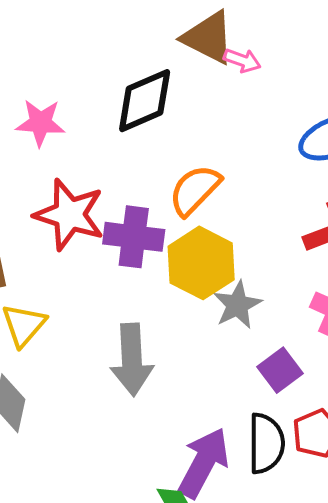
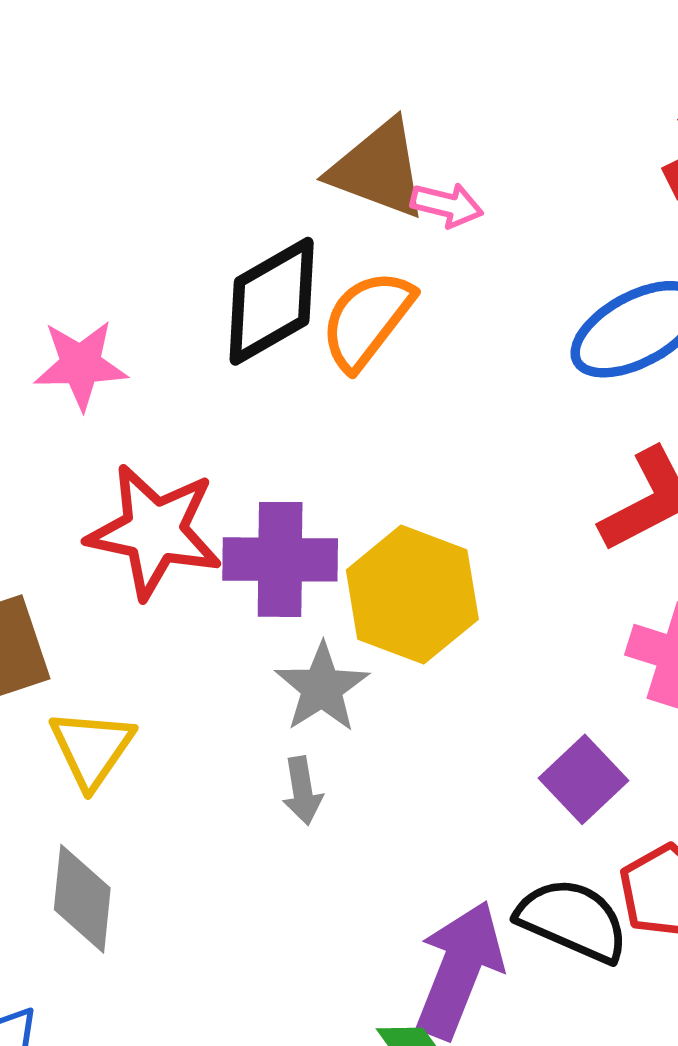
orange semicircle: (195, 190) -> (367, 320), moved
gray star: (237, 305) -> (322, 688), moved
gray arrow: (132, 360) -> (302, 791), size x0.5
black semicircle: (266, 443) -> (573, 920), turned -60

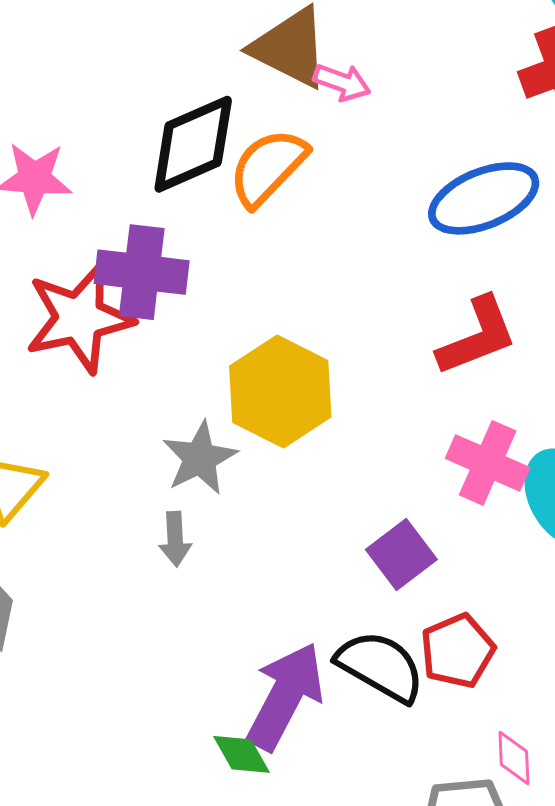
red star: (154, 531) -> (79, 318), turned -30
purple cross: (280, 559) -> (142, 272), moved

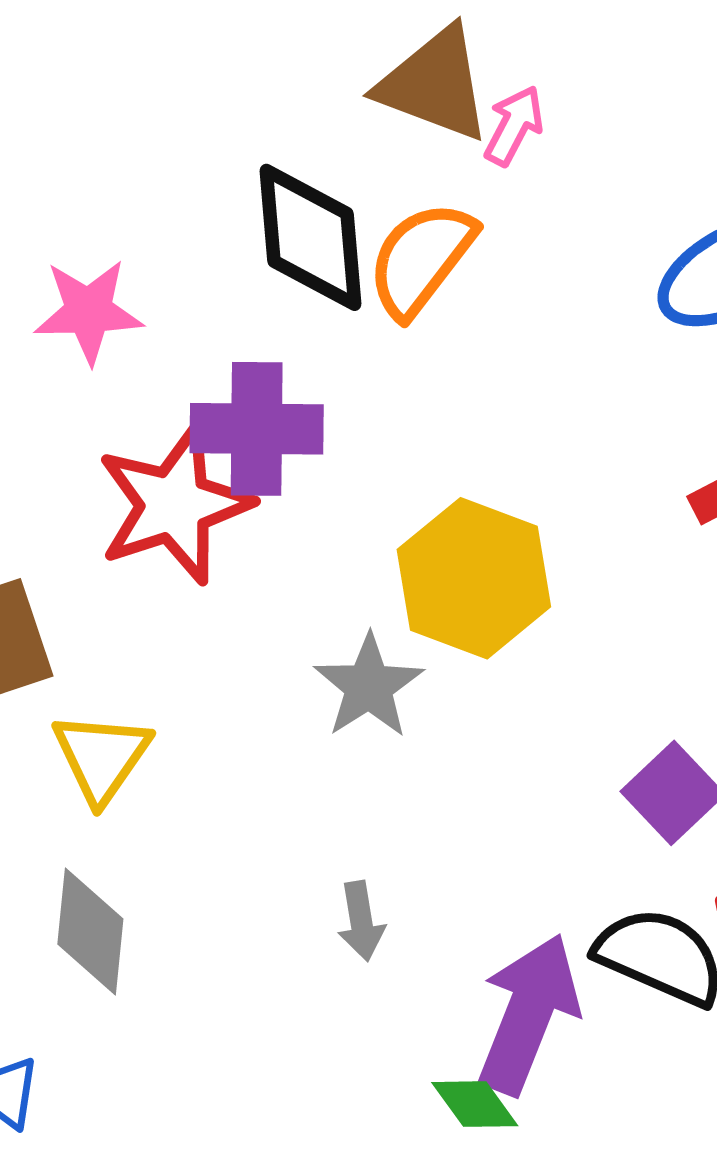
pink arrow: (342, 82) -> (514, 126), turned -76
black diamond: (193, 144) -> (310, 237), turned -65
gray arrow: (175, 539) -> (361, 921), moved

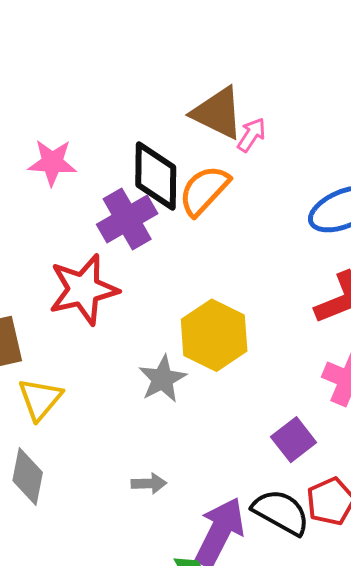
pink star: (88, 311) -> (52, 162), moved
purple cross: (257, 429) -> (127, 219), moved, turned -36
gray arrow: (361, 921) -> (149, 483), turned -88

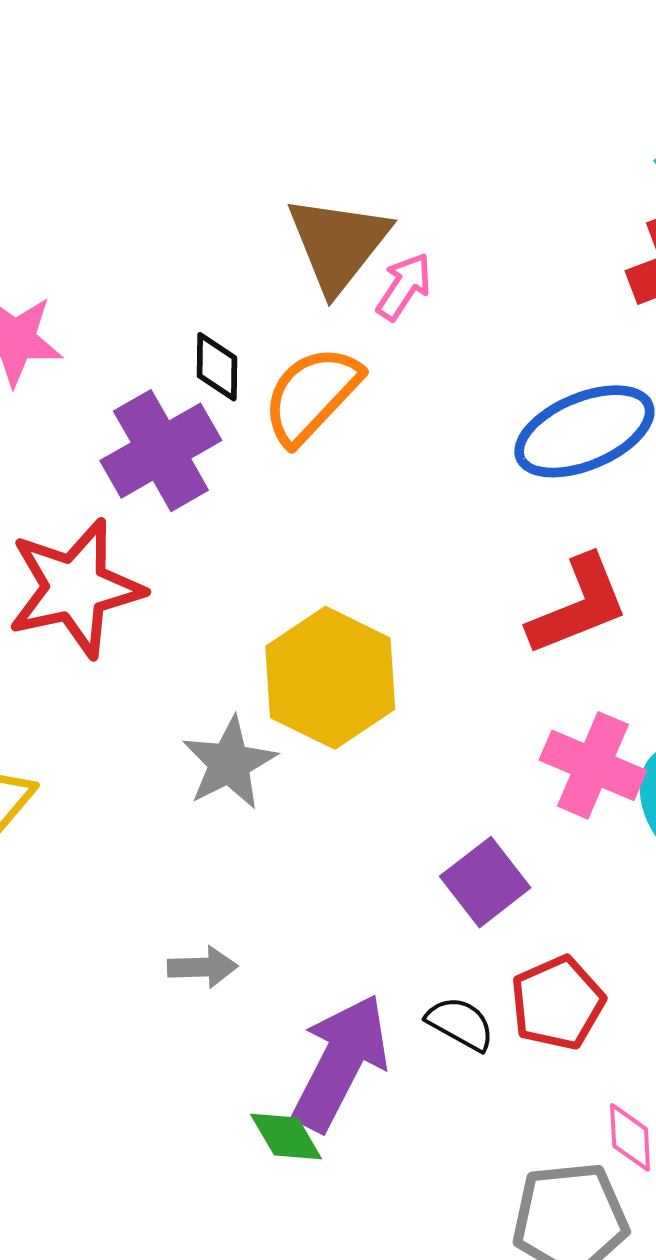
brown triangle: (218, 113) -> (338, 244), turned 42
black diamond: (156, 176) -> (217, 367), size x0.5
black semicircle: (281, 512) -> (460, 1024), size x0.6

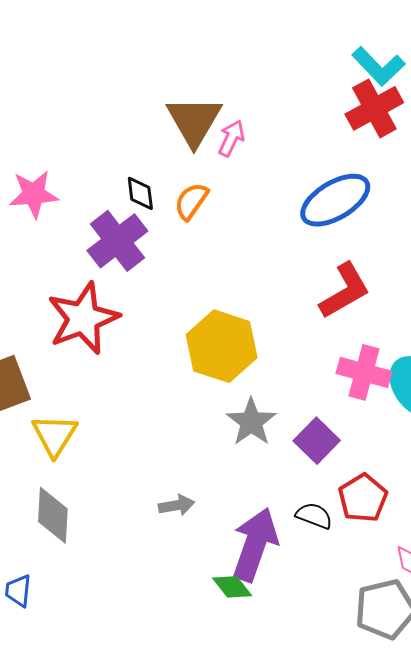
orange semicircle: (312, 395) -> (191, 201), size x0.7
gray star: (229, 763) -> (251, 422), moved

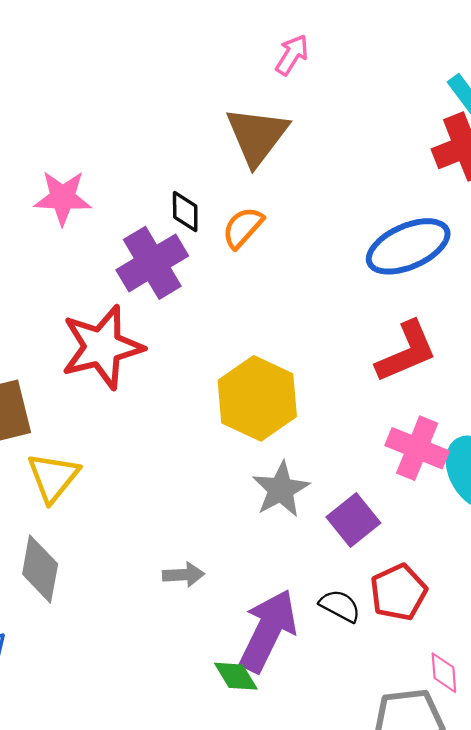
pink arrow: (231, 138) -> (292, 55), moved

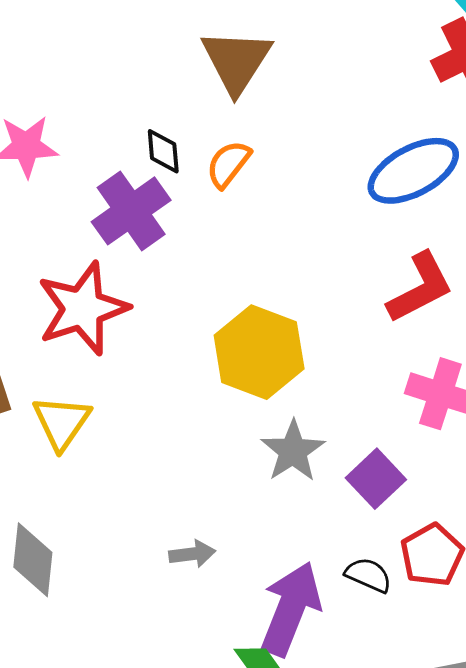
yellow triangle: (53, 477) -> (62, 422), moved

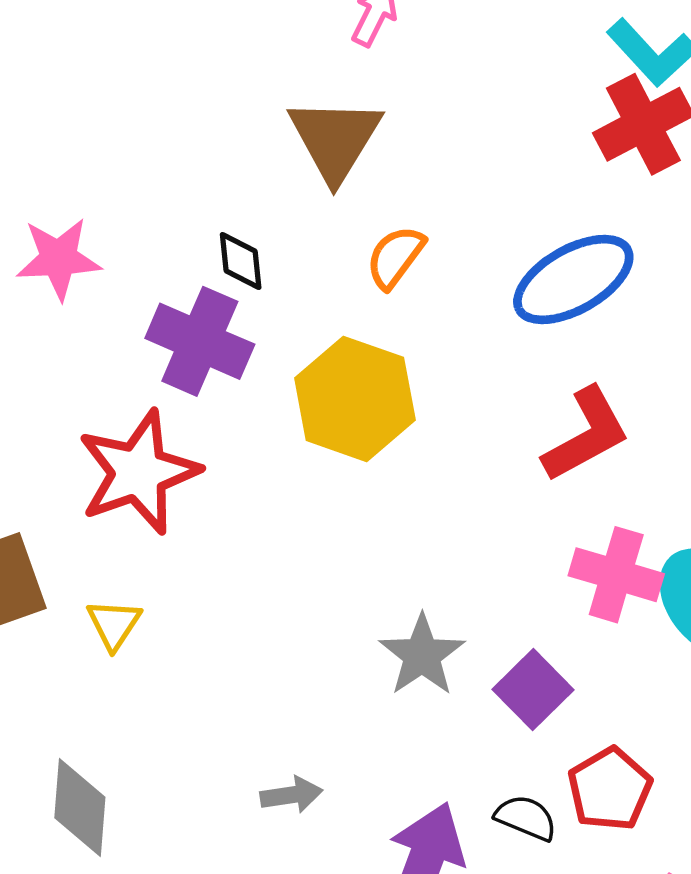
orange semicircle: (228, 164) -> (395, 257), moved
purple cross: (131, 211) -> (200, 341), turned -30
yellow hexagon: (259, 352) -> (355, 399), moved
yellow triangle: (62, 422) -> (114, 624), size x0.7

